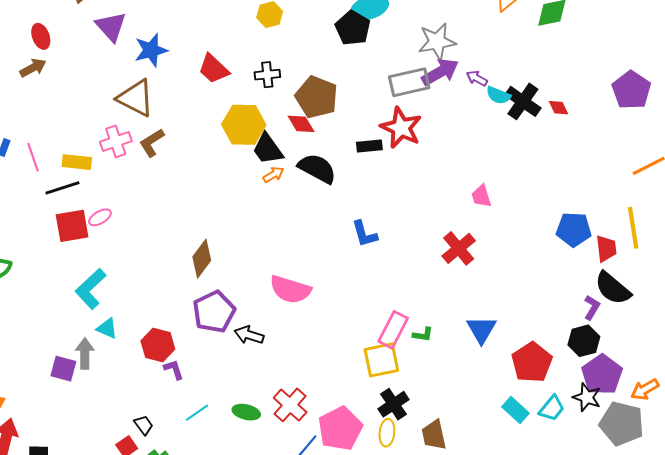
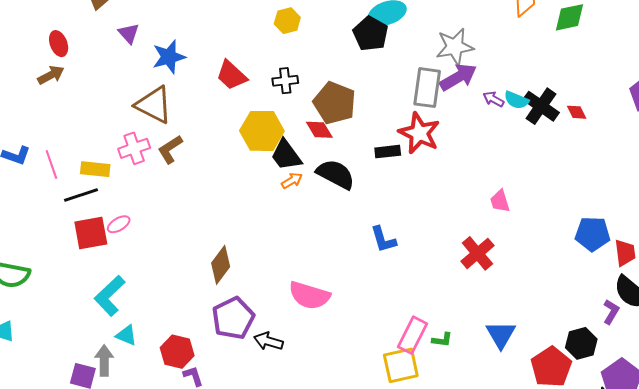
purple triangle: (111, 27) -> (129, 33), size x0.7
purple arrow: (477, 78) -> (493, 99), moved
gray rectangle: (409, 82) -> (427, 88), turned -69
black hexagon: (584, 341) -> (581, 343), moved

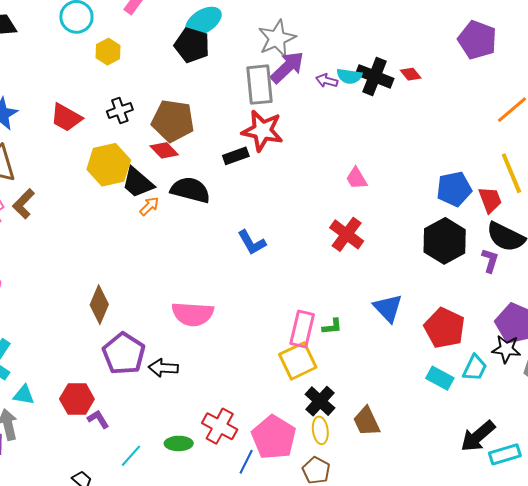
black hexagon: (581, 343) -> (445, 241), moved, size x1.4

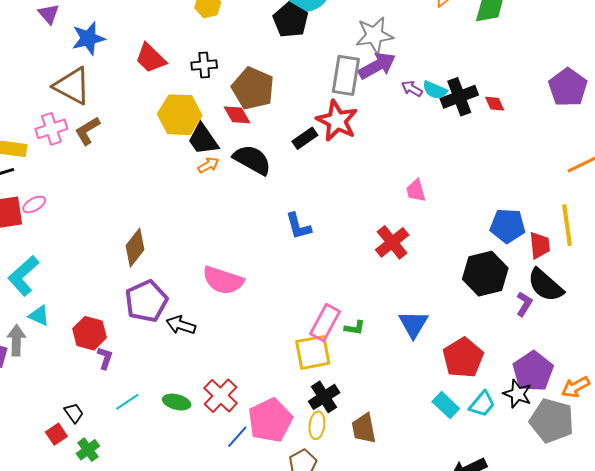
black cross: (375, 76) -> (459, 97), turned 33
black rectangle: (236, 156) -> (305, 138), turned -30
purple L-shape: (98, 419) -> (105, 358), turned 35

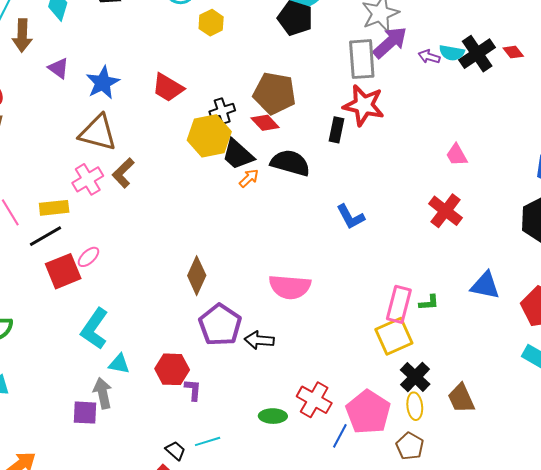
black cross: (204, 65) -> (222, 111), moved
black rectangle: (305, 138) -> (337, 130), turned -30
blue triangle: (413, 324) -> (485, 285), turned -36
cyan line: (127, 402) -> (208, 441), moved, turned 30

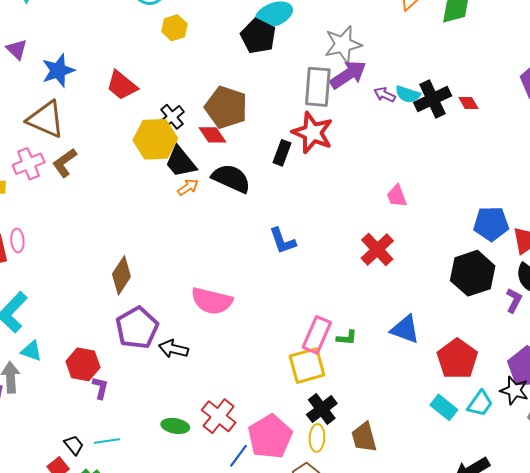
black cross: (222, 111) -> (172, 117), turned -30
pink ellipse: (88, 257) -> (17, 240), turned -60

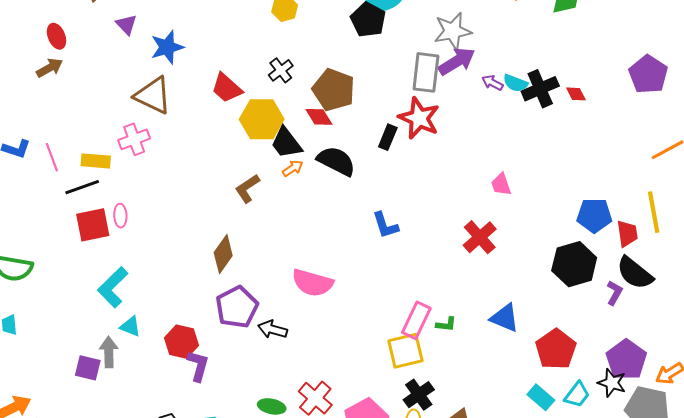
red trapezoid: (122, 85) -> (227, 88), moved
black cross: (172, 117) -> (281, 70), moved
brown L-shape: (65, 163) -> (247, 188), moved
purple L-shape: (100, 388) -> (198, 366), size x1.4

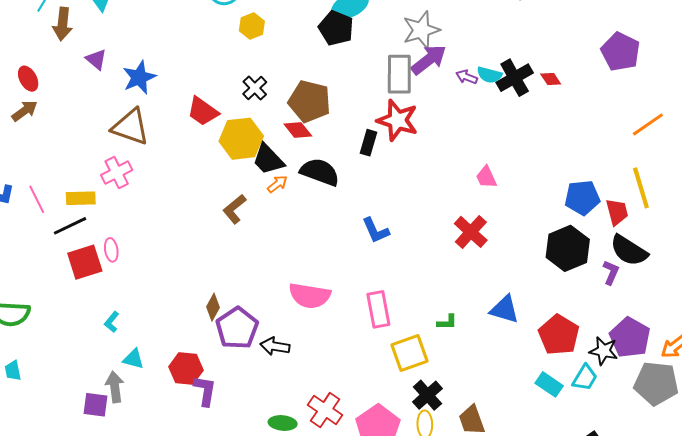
brown diamond: (223, 254) -> (213, 307), moved, size x0.7
cyan L-shape: (113, 287) -> (112, 322), size x0.5
pink rectangle: (416, 320) -> (378, 309), moved, turned -30
black star: (612, 383) -> (604, 351), moved

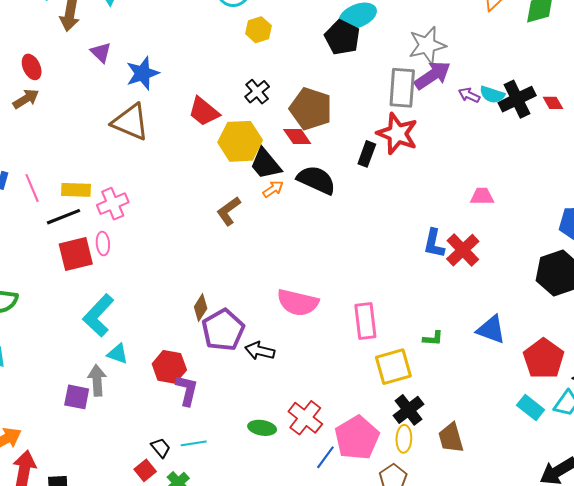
pink cross: (117, 173) -> (113, 204), moved
pink trapezoid: (486, 177) -> (482, 196), turned 110
blue L-shape: (376, 230) -> (434, 243), moved, turned 32
cyan L-shape: (112, 322) -> (98, 315), size x2.0

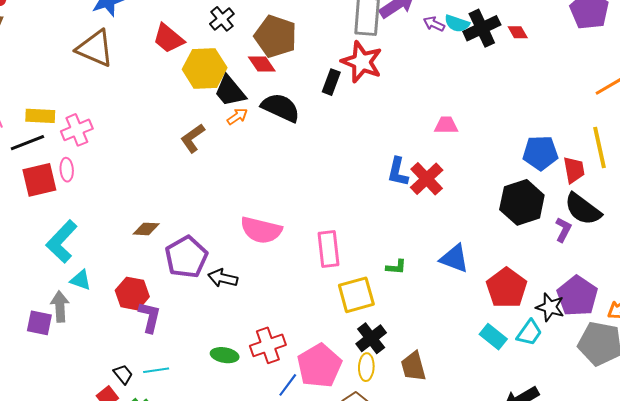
brown diamond: (201, 308) -> (146, 229), moved, turned 60
red cross: (305, 418) -> (268, 345), turned 32

